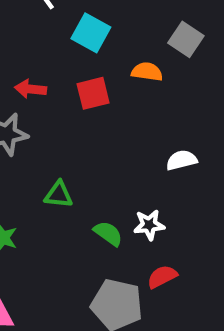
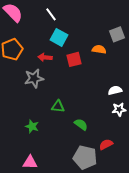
cyan square: (91, 33) -> (59, 37), moved
gray square: (186, 39) -> (117, 34), turned 35
white star: (149, 225) -> (119, 109), moved

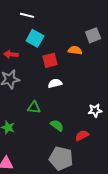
white line: (51, 14) -> (27, 15), turned -40
red arrow: (45, 57) -> (11, 54), moved
white semicircle: (115, 90) -> (55, 83), moved
red semicircle: (106, 144) -> (82, 135), moved

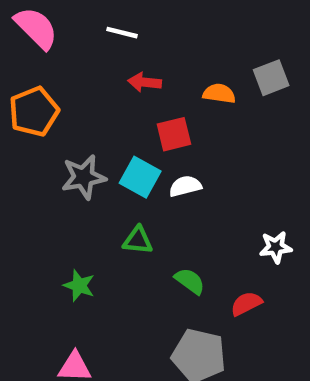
cyan square: (35, 38) -> (140, 177), moved
orange semicircle: (75, 50) -> (219, 94), moved
red arrow: (11, 54) -> (145, 82), moved

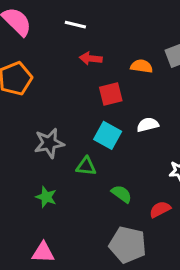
gray star: (84, 177) -> (49, 143), moved
cyan square: (140, 177) -> (108, 135), moved
white semicircle: (185, 186) -> (148, 125), moved

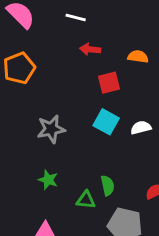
white semicircle: (148, 125) -> (141, 128), moved
green triangle: (86, 166) -> (86, 200), moved
green semicircle: (122, 194) -> (108, 186), moved, turned 42

